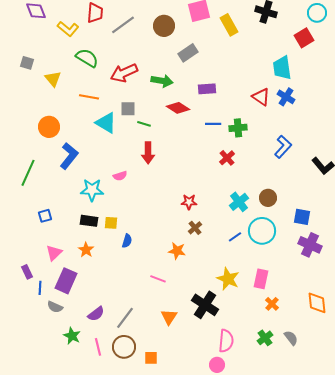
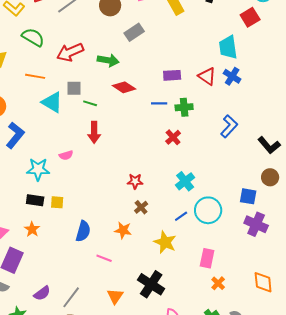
purple rectangle: (207, 89) -> (172, 75), moved
brown circle: (268, 198) -> (270, 177), moved
blue semicircle: (127, 241) -> (83, 231), moved, size x1.5
yellow star: (228, 279) -> (165, 242), moved

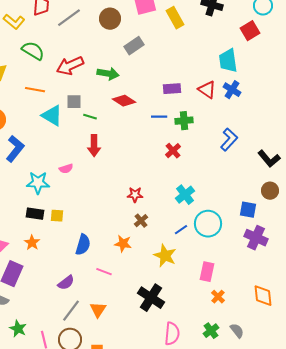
purple semicircle: (42, 293) -> (66, 283), moved
orange triangle: (115, 296) -> (98, 310), moved

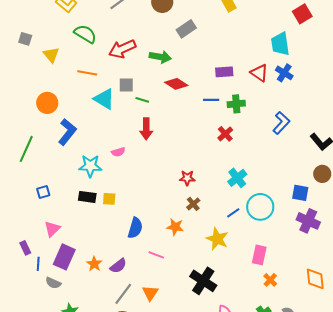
orange star: (32, 243) -> (94, 264), moved

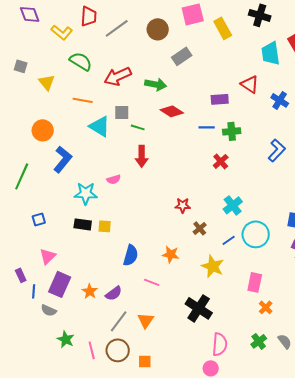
cyan trapezoid: (280, 44) -> (271, 53), moved
red triangle: (259, 73) -> (250, 84), moved
brown cross: (193, 204) -> (200, 228), moved

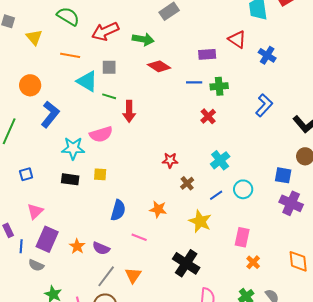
green line: (138, 127) -> (109, 96), moved
pink semicircle: (114, 179) -> (101, 134), size x1.6
yellow square: (105, 226) -> (100, 174), moved
cyan circle: (256, 234) -> (243, 189), size x0.7
purple semicircle: (114, 293) -> (101, 248), turned 60

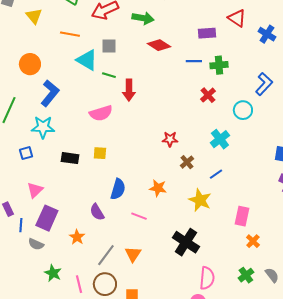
cyan star: (73, 148) -> (43, 127), moved
cyan circle: (243, 189) -> (243, 110), moved
orange star: (77, 246) -> (77, 237), moved
purple semicircle: (101, 248) -> (97, 212), moved, turned 36

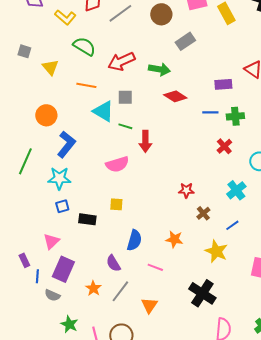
blue square: (26, 153) -> (62, 206), moved
black rectangle: (70, 158) -> (87, 219), moved
gray line: (106, 255) -> (120, 291), moved

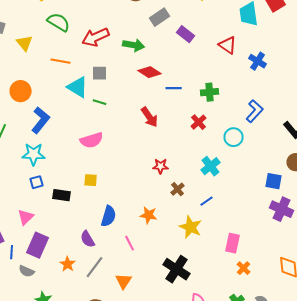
purple rectangle: (223, 84) -> (186, 34), moved, turned 42
blue line: (210, 112) -> (174, 88), moved
red arrow: (145, 141) -> (150, 117), moved, turned -35
pink line: (155, 267) -> (130, 243), turned 42

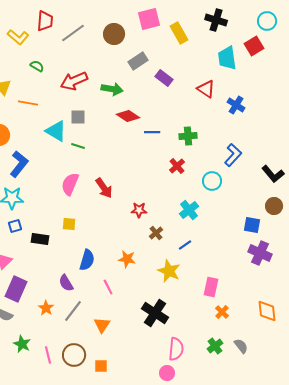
green semicircle: (59, 22) -> (37, 66), size x0.6
orange line: (61, 61) -> (28, 103), moved
red arrow: (150, 117) -> (104, 188), moved
pink semicircle: (92, 140) -> (70, 184), turned 130

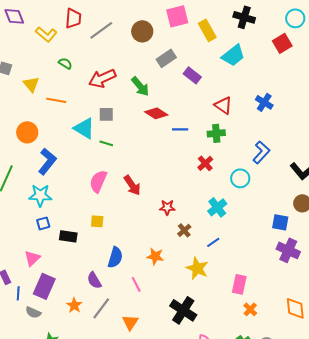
cyan trapezoid: (227, 58) -> (233, 55), moved, turned -120
green arrow: (112, 89) -> (140, 86), turned 40
red triangle: (206, 89) -> (223, 105), moved

